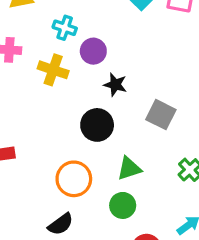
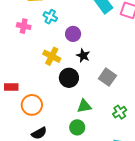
cyan cross: (65, 28) -> (50, 17), moved
yellow cross: (53, 70) -> (52, 56), moved
orange circle: (74, 179) -> (32, 105), moved

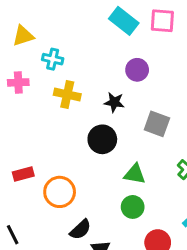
purple circle: (73, 34) -> (137, 70), moved
yellow cross: (52, 56) -> (67, 94), moved
green triangle: (84, 106) -> (135, 174), turned 35

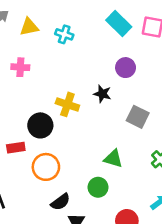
cyan cross: (53, 59) -> (64, 34), moved
yellow cross: (67, 94) -> (67, 104), moved
black circle: (102, 139) -> (40, 125), moved
green circle: (133, 207) -> (98, 187), moved

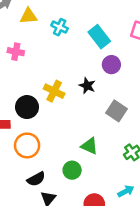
cyan rectangle: (119, 23) -> (99, 37), moved

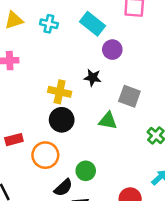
black circle: (27, 107) -> (62, 120), moved
green triangle: (89, 146) -> (108, 121), moved
green circle: (72, 170) -> (86, 171), moved

